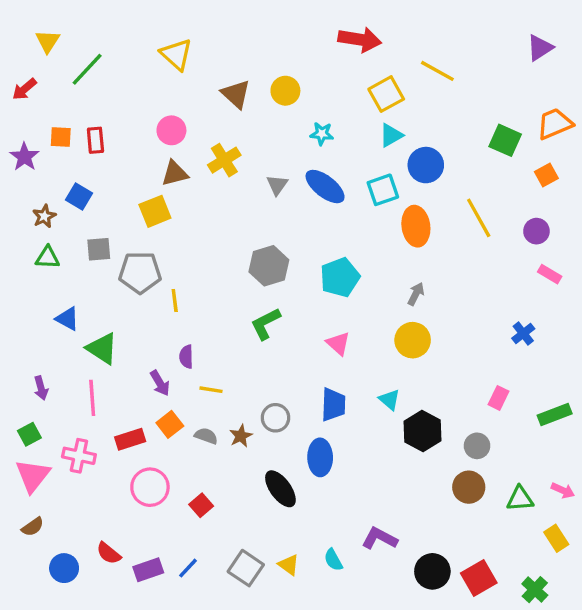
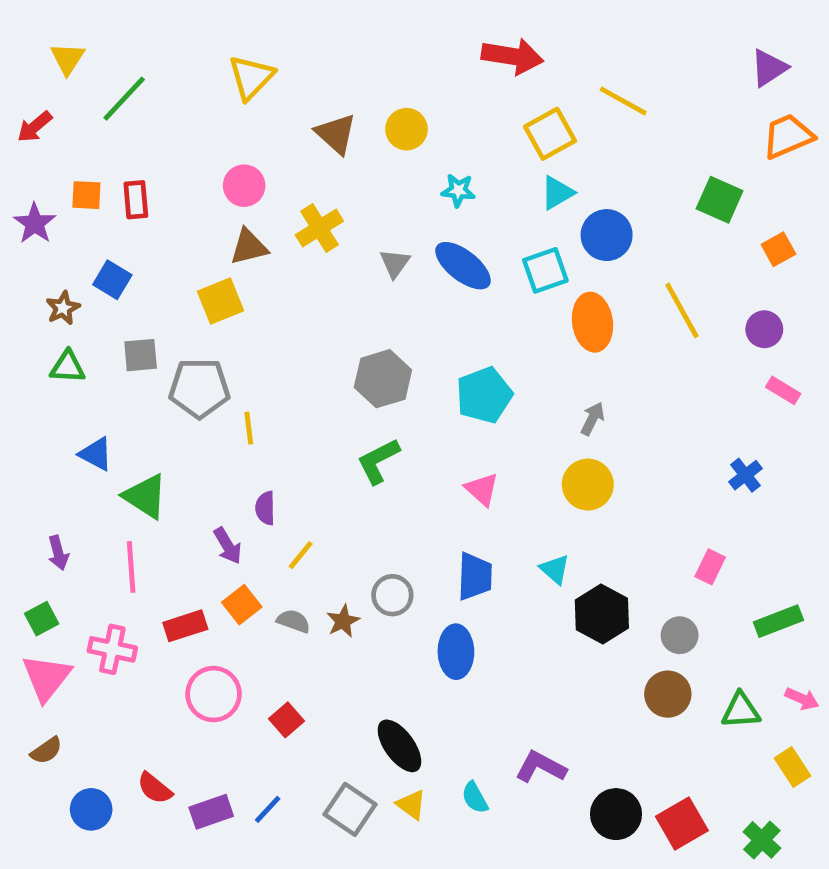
yellow triangle: (176, 54) -> (251, 77), turned 32
orange trapezoid: (555, 124) -> (788, 136), moved
yellow line: (211, 390) -> (301, 555), turned -60
green rectangle: (555, 414) -> (778, 621), moved
black ellipse: (280, 489) -> (399, 746), moved

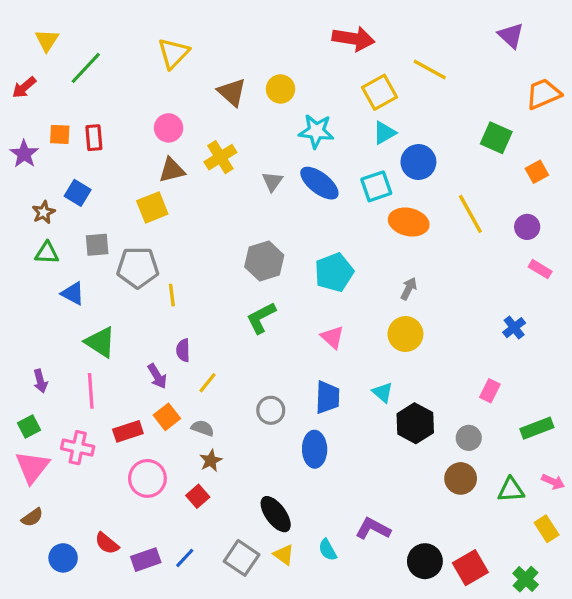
purple triangle: (769, 68) -> (511, 35), moved, turned -44
cyan star: (458, 190) -> (316, 131), size x1.5
orange ellipse: (592, 322) -> (409, 222), turned -69
blue triangle: (96, 454) -> (73, 293), moved
brown star: (343, 621) -> (211, 461), moved

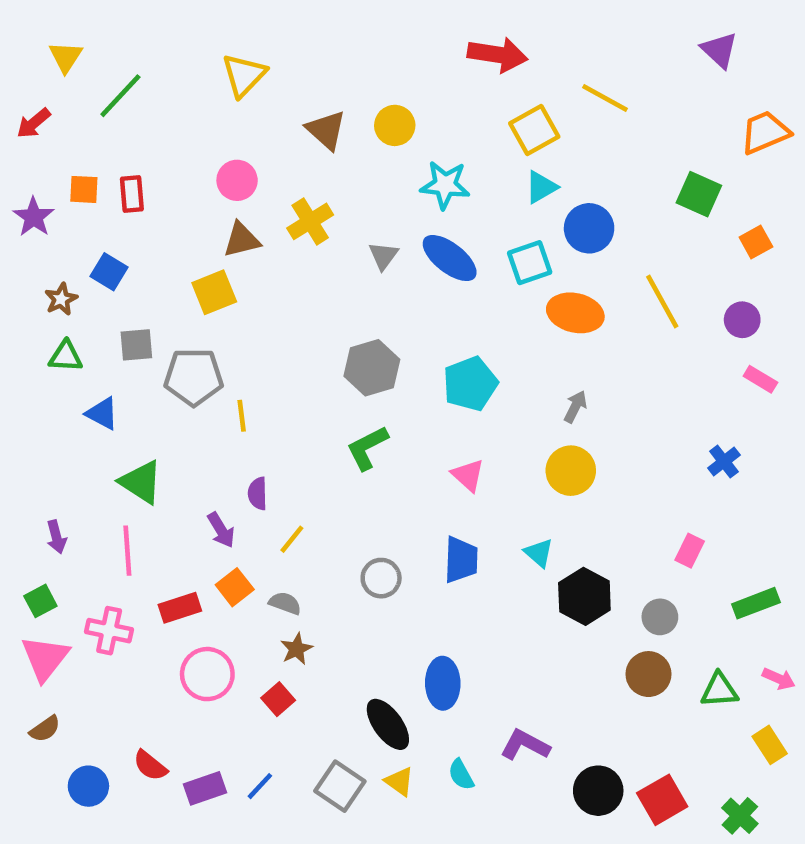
blue ellipse: (315, 449) -> (443, 683), moved

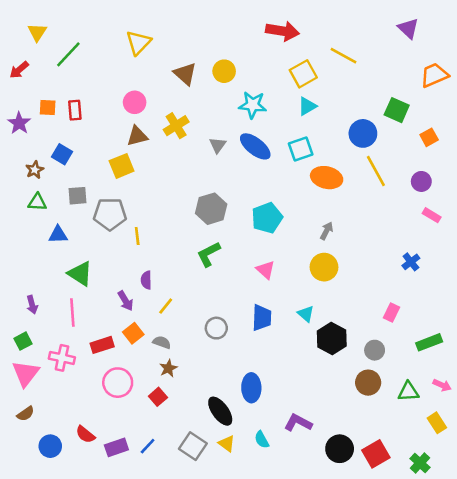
blue circle: (589, 228) -> (363, 133), moved
blue triangle: (102, 413) -> (58, 235), turned -30

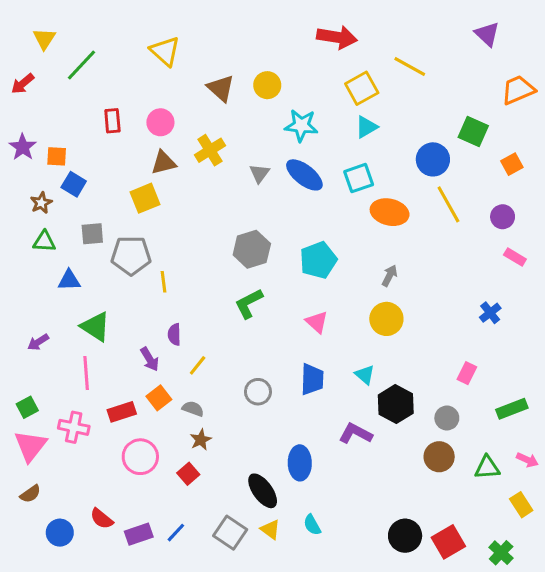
yellow triangle: (138, 43) -> (165, 51), turned -32
orange square: (48, 108) -> (57, 156), moved
red rectangle: (75, 110) -> (112, 121), moved
purple arrow: (32, 305) -> (38, 342), moved, turned 72
purple L-shape: (298, 423) -> (355, 433), moved

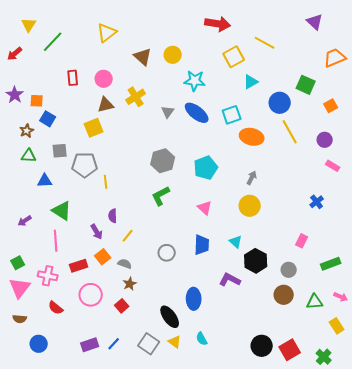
yellow triangle: (165, 51) -> (107, 33), turned 40
cyan triangle: (366, 127) -> (251, 82), moved
brown semicircle: (30, 494) -> (20, 319), turned 40
red semicircle: (102, 519) -> (56, 308), moved

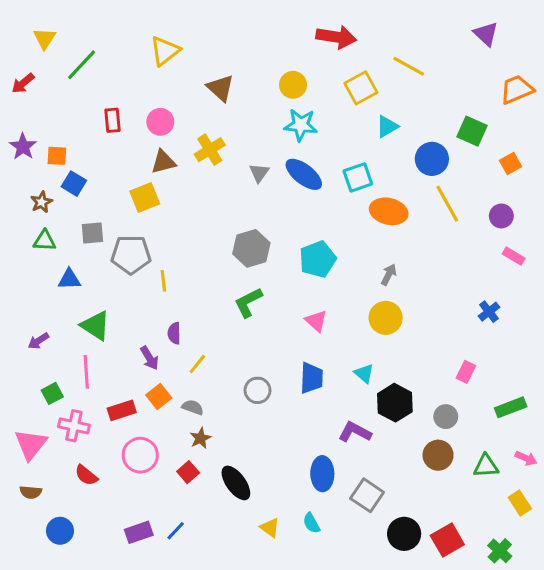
yellow circle: (173, 55) -> (293, 85), moved
green square: (18, 263) -> (52, 393), moved
blue ellipse: (194, 299) -> (322, 474), moved
black ellipse: (170, 317) -> (236, 483), moved
gray square: (149, 344) -> (367, 495), moved

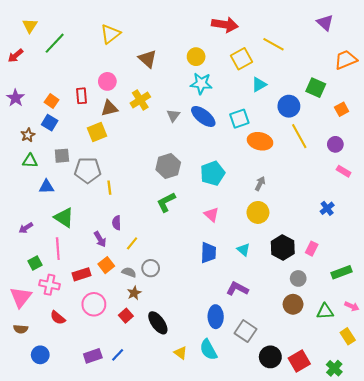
red rectangle: (112, 120) -> (82, 96), moved
orange square: (57, 156) -> (52, 101), moved, turned 32
gray circle: (258, 390) -> (151, 268), moved
black hexagon: (395, 403) -> (283, 248), moved
cyan semicircle: (312, 523) -> (208, 350), size x1.5

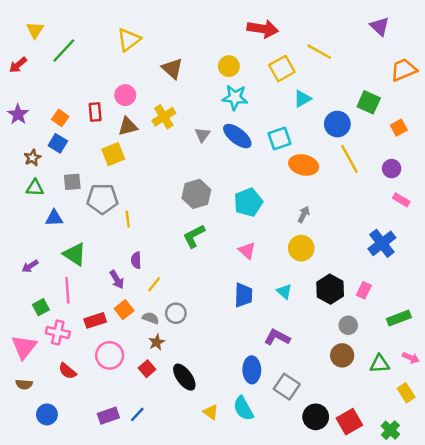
blue cross: (327, 208) -> (382, 243), size x1.6

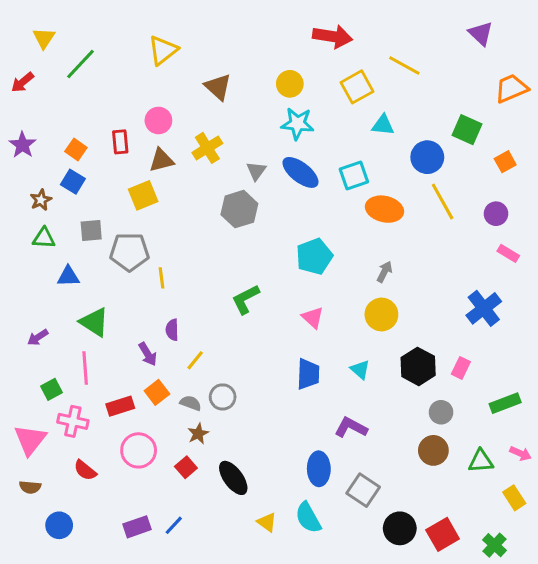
cyan triangle: (302, 99) -> (383, 125), turned 36
gray hexagon: (196, 194) -> (239, 209), moved

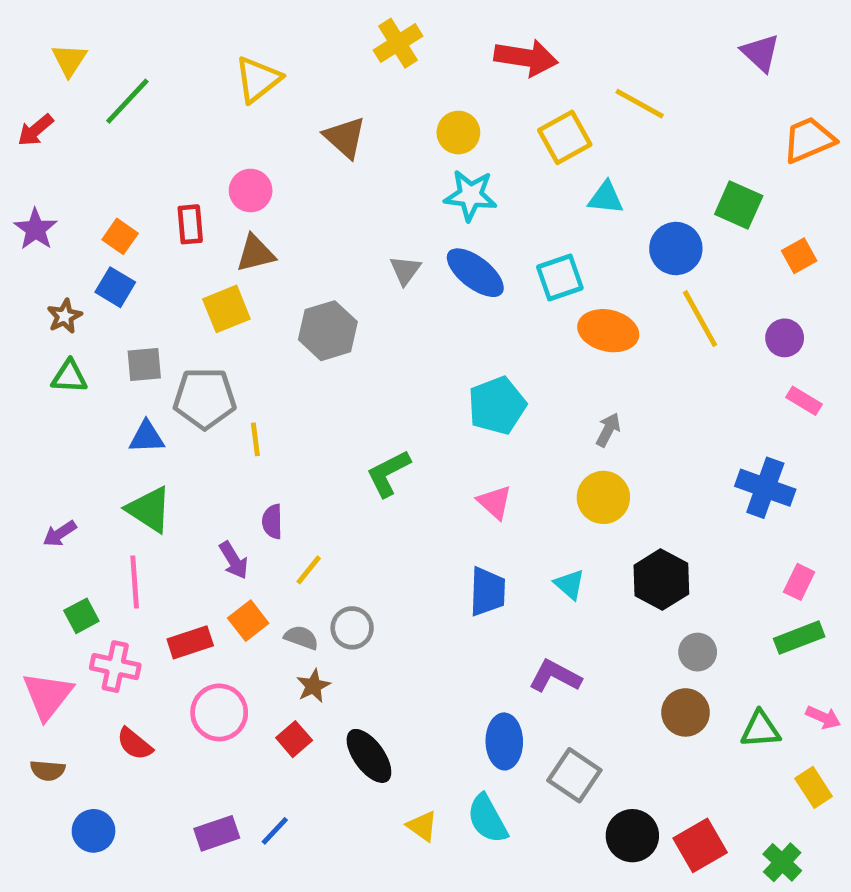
yellow cross: (207, 148) -> (398, 43), moved
gray hexagon: (239, 209) -> (328, 331), moved
blue triangle: (68, 276) -> (147, 437), moved
blue cross: (484, 308) -> (765, 488), turned -32
pink rectangle: (461, 368) -> (799, 582), moved

